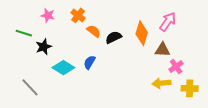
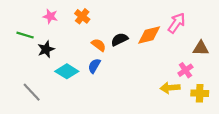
orange semicircle: (94, 31) -> (99, 45), moved
orange diamond: (142, 33) -> (149, 35), turned 60
brown triangle: (163, 50) -> (201, 48), moved

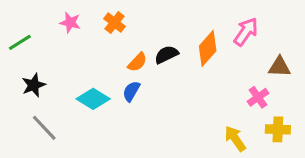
green line: (25, 35) -> (20, 42), moved, turned -49
orange diamond: (149, 35) -> (208, 48), turned -35
orange semicircle: (99, 45) -> (137, 62), turned 96
black star: (46, 49) -> (34, 85), moved
yellow arrow: (170, 88) -> (235, 139), moved, turned 60

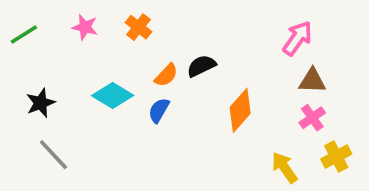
green line: (20, 42) -> (24, 35), moved
orange diamond: (208, 48) -> (240, 110), moved
brown triangle: (279, 67) -> (312, 81), moved
cyan diamond: (93, 99) -> (113, 96), moved
yellow cross: (278, 129) -> (336, 156), turned -30

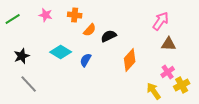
orange cross: (138, 27) -> (75, 15), turned -32
orange semicircle: (166, 75) -> (90, 30), moved
pink cross: (312, 118) -> (168, 72), moved

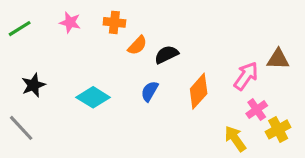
pink arrow: (161, 21) -> (246, 76), moved
brown triangle: (169, 44) -> (278, 59), moved
cyan diamond: (61, 52) -> (93, 97), moved
blue semicircle: (86, 60) -> (150, 91), moved
gray line: (29, 84) -> (21, 128), moved

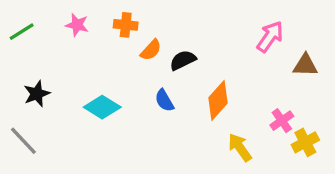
pink arrow: (246, 76) -> (270, 37), moved
blue semicircle: (150, 91) -> (164, 100), turned -60
yellow arrow: (235, 139) -> (240, 147), moved

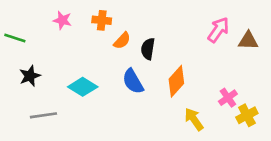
green line: (22, 32) -> (15, 38), moved, turned 50
black semicircle: (183, 60) -> (148, 49), turned -55
brown triangle: (305, 65) -> (248, 41), moved
blue semicircle: (164, 100) -> (133, 81), size x1.4
gray line: (23, 141) -> (43, 115), moved, turned -55

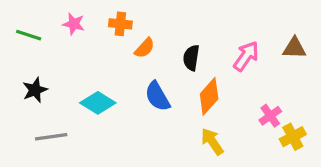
pink arrow: (218, 30) -> (246, 56), moved
green line: (15, 38) -> (29, 35), moved
black semicircle: (148, 49) -> (191, 58), moved
yellow arrow: (194, 119) -> (212, 142), moved

